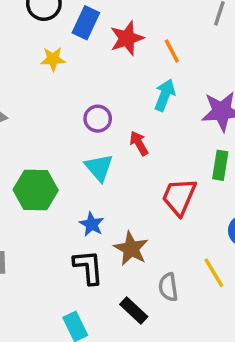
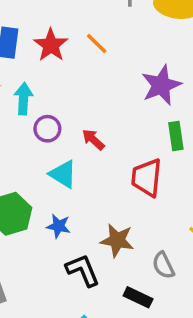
cyan arrow: (165, 95) -> (23, 99), moved
blue star: (92, 224) -> (58, 226), moved

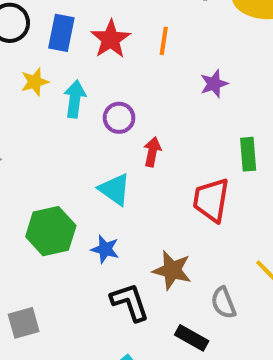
orange line: (97, 44) -> (164, 41), turned 50
purple star: (161, 85) -> (214, 84), moved, size x0.6
purple circle: (47, 129) -> (119, 118), moved
red arrow: (93, 140) -> (152, 152), turned 55

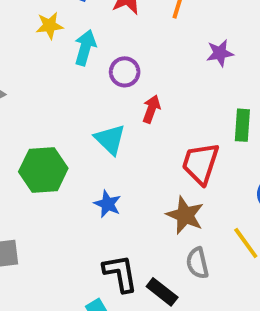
blue star: (105, 249) -> (108, 204), moved
brown star: (172, 270) -> (185, 215), moved
black L-shape: (130, 302) -> (120, 273), moved

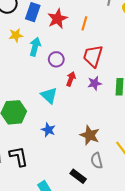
purple star: (220, 53) -> (95, 83), moved
red trapezoid: (200, 163) -> (93, 56), moved
black L-shape: (120, 273) -> (19, 156), moved

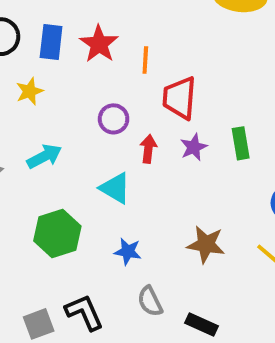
orange line: (84, 23) -> (145, 60), moved
cyan arrow: (35, 47) -> (44, 156), moved, turned 60
gray semicircle: (97, 161) -> (150, 301), moved

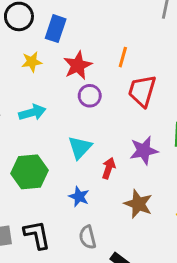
red star: (99, 44) -> (78, 65), moved
purple star: (194, 147) -> (144, 150), moved, size x1.4
red arrow: (148, 149) -> (109, 168), moved
cyan triangle: (115, 188) -> (80, 147), turned 30

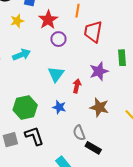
green hexagon: (29, 172) -> (25, 108), moved
gray semicircle: (88, 237) -> (79, 133), moved

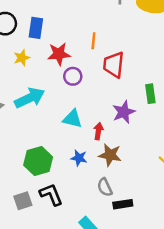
red star: (48, 20) -> (59, 54), turned 30
cyan arrow: (21, 55) -> (30, 98), size x1.4
cyan triangle: (56, 74) -> (72, 119), turned -48
brown star: (99, 107) -> (110, 155), moved
black rectangle: (93, 148) -> (123, 204), turned -35

